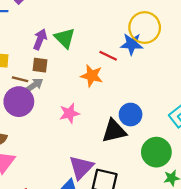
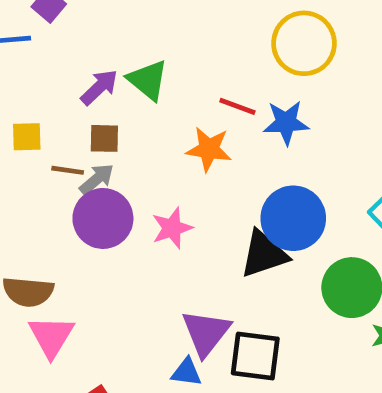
purple arrow: (40, 39) -> (99, 87), turned 30
blue star: (132, 44) -> (286, 123), moved
purple circle: (19, 102) -> (103, 218), moved
blue circle: (131, 115) -> (293, 218), size x1.4

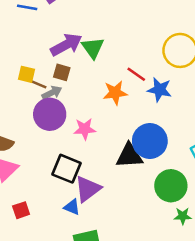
purple arrow: (99, 87) -> (66, 45), size x1.4
yellow square: (27, 137) -> (27, 74), moved
orange star: (209, 149) -> (115, 93), turned -30
black square: (255, 356) -> (67, 169), moved

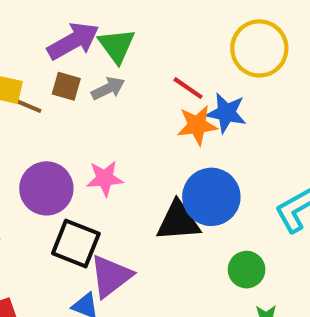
gray arrow: (52, 93) -> (108, 88), moved
orange star: (115, 93) -> (197, 125), moved
purple circle: (50, 114) -> (46, 188), moved
green circle: (171, 186) -> (247, 270), size x0.7

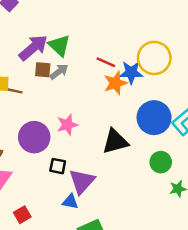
yellow circle: (259, 48) -> (154, 58), moved
brown square: (66, 86) -> (43, 70), moved
blue circle: (211, 197) -> (154, 118), moved
black square: (76, 243) -> (58, 166), size x0.6

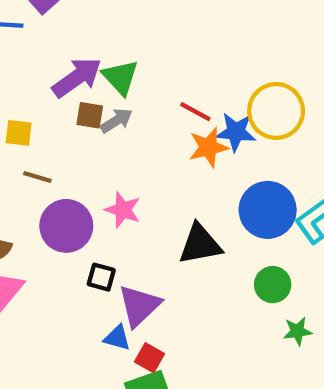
brown line: (14, 91) -> (37, 177), moved
pink star: (67, 125) -> (123, 210), turned 30
red square: (22, 215) -> (149, 358), moved, turned -35

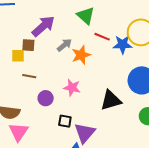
green triangle: (120, 77) -> (86, 16), moved
brown square: (90, 115) -> (28, 45), moved
orange star: (208, 147) -> (81, 55), moved
purple circle: (66, 226) -> (46, 98), size x0.6

